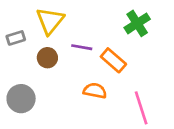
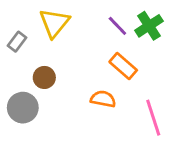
gray rectangle: (16, 38) -> (17, 42), turned -36
purple line: (82, 47) -> (117, 26), moved, turned 36
brown circle: (47, 58) -> (44, 77), moved

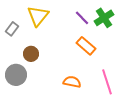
orange semicircle: (103, 99) -> (72, 82), moved

